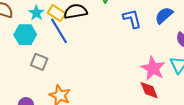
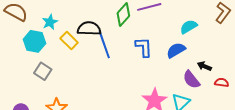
yellow rectangle: (57, 13) -> (69, 40), moved
blue line: (59, 31) -> (104, 45), moved

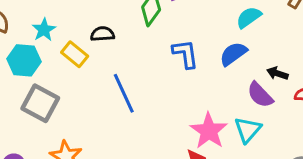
black semicircle: (89, 29) -> (102, 34), size x0.7
blue line: (104, 45) -> (124, 93), moved
gray square: (43, 71) -> (40, 103), size x1.4

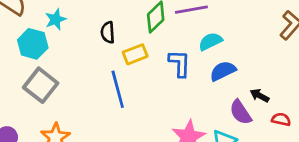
cyan semicircle: (249, 17) -> (210, 41), moved
black semicircle: (102, 34) -> (108, 32), turned -100
yellow rectangle: (75, 54) -> (135, 54), moved, turned -70

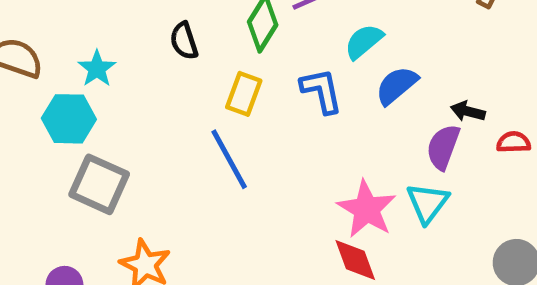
black semicircle: (108, 32) -> (184, 41), moved
yellow rectangle: (135, 54) -> (244, 94), turned -35
purple semicircle: (241, 112) -> (443, 147), turned 68

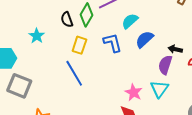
black semicircle: (184, 41) -> (67, 20), moved
cyan star: (97, 69) -> (37, 36), moved
pink star: (367, 209) -> (134, 92), size x0.7

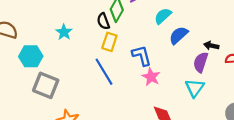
black semicircle: (67, 20) -> (103, 21), moved
blue L-shape: (113, 43) -> (142, 56), moved
pink star: (134, 92) -> (151, 77), moved

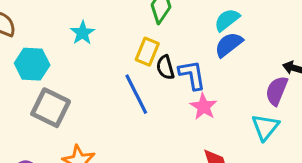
black semicircle: (103, 21) -> (165, 67), moved
blue semicircle: (179, 35) -> (229, 45), moved

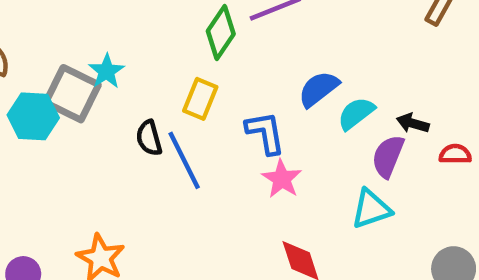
cyan semicircle: (227, 20) -> (356, 113), moved
black semicircle: (165, 67) -> (149, 138), moved
gray square: (51, 108) -> (72, 94), moved
cyan triangle: (265, 127) -> (371, 209), turned 32

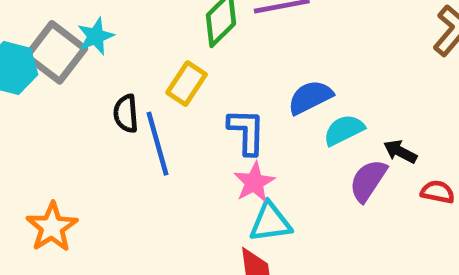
cyan triangle: (371, 209) -> (270, 222), moved

